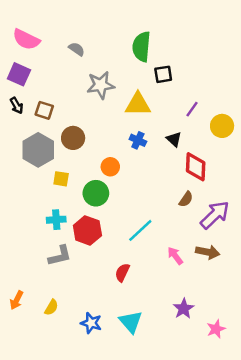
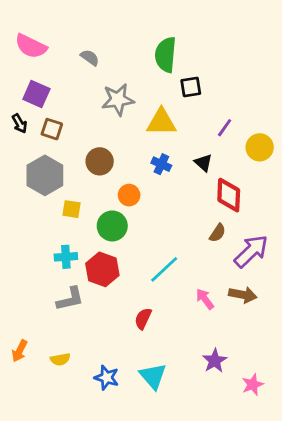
purple square: (19, 74) -> (36, 94), moved
brown circle: (73, 138) -> (100, 161), moved
yellow semicircle: (51, 307) -> (60, 359), turned 49

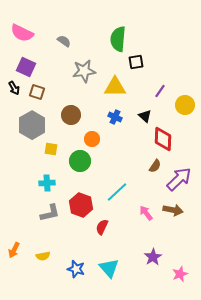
red hexagon: (102, 269) -> (81, 205), moved

